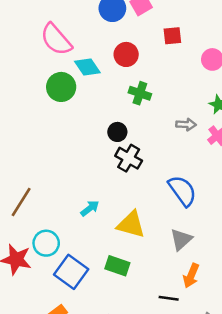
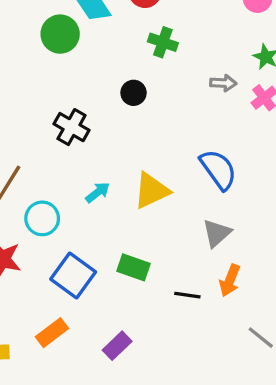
black cross: (129, 158) -> (72, 127), moved
yellow triangle: (131, 224) -> (151, 191), moved, turned -40
cyan circle: (46, 243) -> (42, 218), moved
black line: (169, 298) -> (187, 295), moved

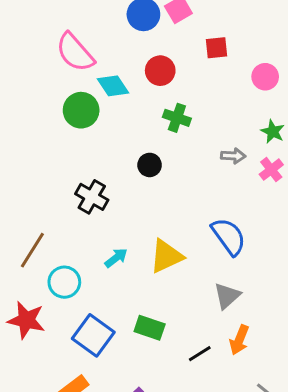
black line: (187, 295) -> (200, 354), turned -40

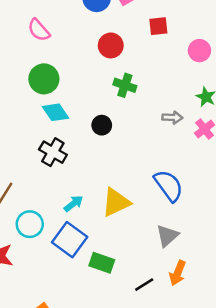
pink semicircle: (75, 52) -> (39, 30), size x0.7
cyan diamond: (113, 86) -> (55, 112), moved
blue square: (93, 335) -> (70, 240), moved

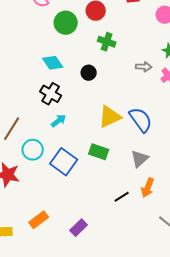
green circle: (44, 79) -> (66, 23), moved
yellow triangle: (116, 202) -> (110, 117), moved
cyan arrow: (73, 204) -> (59, 121), moved
green rectangle: (102, 263) -> (99, 152), moved

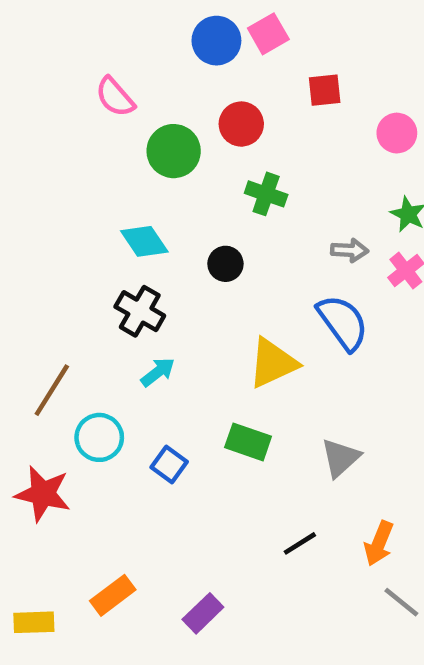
blue semicircle: (141, 120) -> (343, 322), moved
blue square: (64, 162) -> (169, 465), size x0.6
orange arrow: (148, 188) -> (379, 543), moved

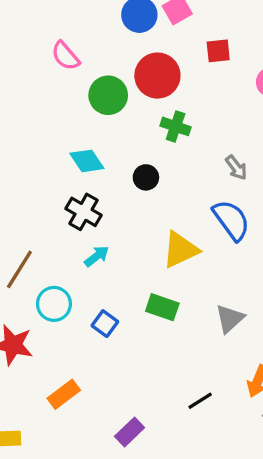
red circle: (241, 124) -> (157, 76), size x1.4
gray arrow: (350, 250) -> (236, 168), turned 50
black line: (300, 543) -> (200, 401), moved
orange rectangle: (113, 595) -> (64, 394), moved

